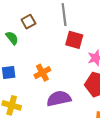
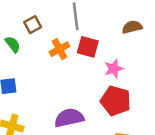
orange cross: (42, 73) -> (59, 49), moved

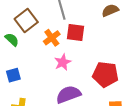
brown square: (33, 25) -> (26, 21), size x1.5
pink star: (114, 69) -> (63, 62), moved

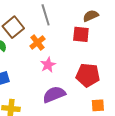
red square: (75, 32) -> (81, 34), moved

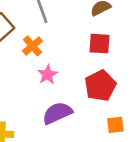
red square: (81, 34) -> (99, 44), moved
red pentagon: (88, 75) -> (100, 86), turned -30

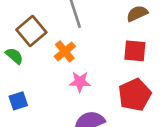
pink star: (48, 75) -> (80, 82), turned 30

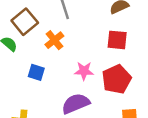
pink star: (80, 82) -> (84, 71), moved
blue square: (18, 101) -> (36, 72), moved, turned 35

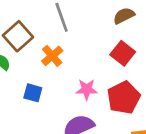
red square: (117, 40) -> (123, 53), turned 35

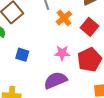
orange cross: (52, 56) -> (64, 18), moved

